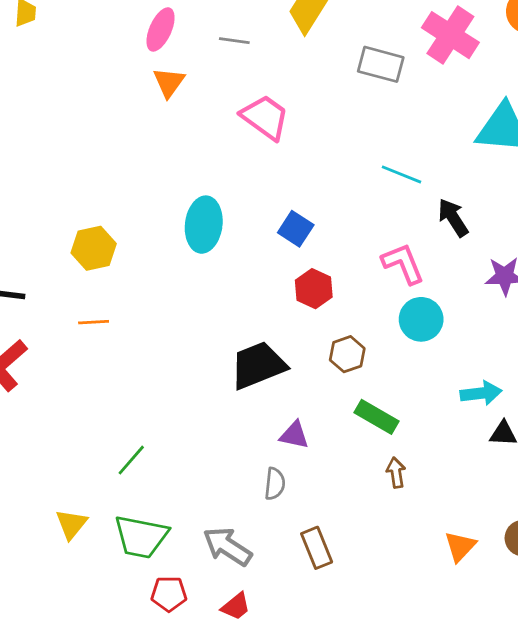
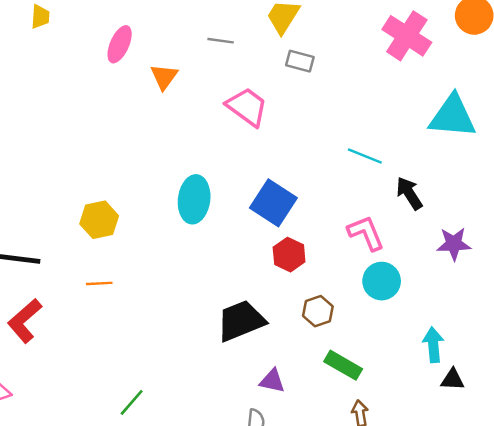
pink ellipse: (161, 29) -> (120, 44), moved
gray rectangle: (381, 64) -> (300, 61), moved, size x0.7
blue square: (296, 229) -> (273, 203), size x1.5
cyan arrow: (481, 393) -> (433, 345), turned -88

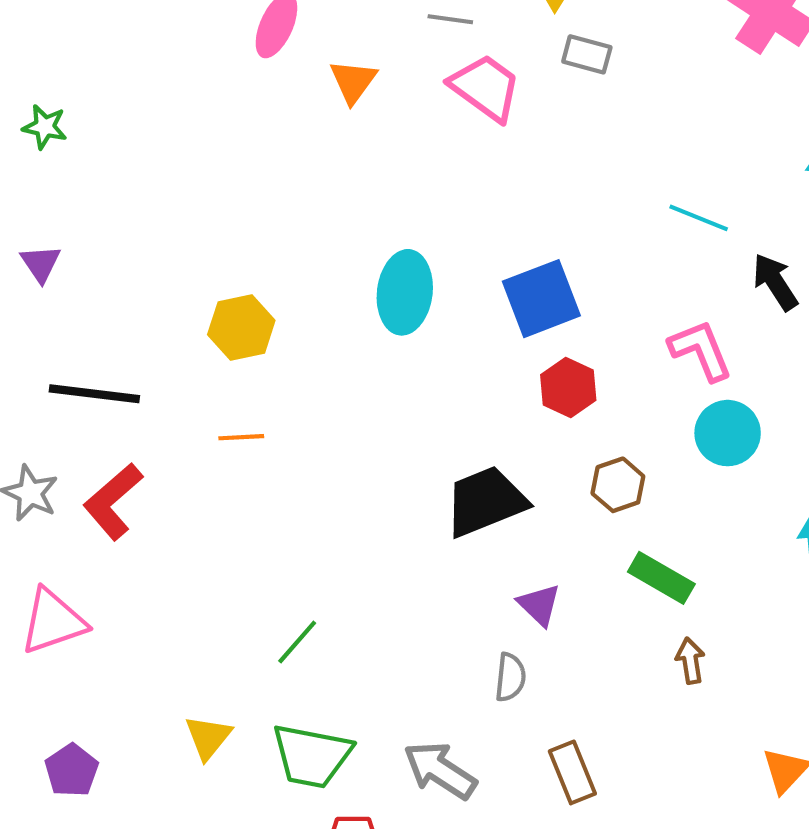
pink trapezoid: (247, 107) -> (485, 88), moved
blue square: (273, 203) -> (541, 299), turned 36
purple triangle: (272, 381) -> (539, 605), turned 32

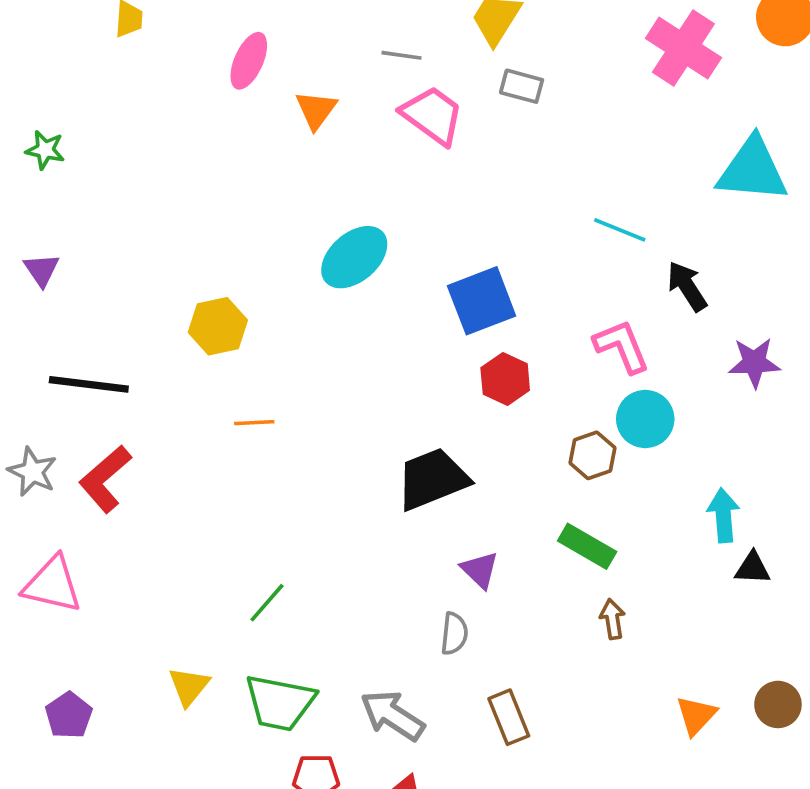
cyan ellipse: (405, 292) -> (354, 257), moved, turned 42
orange line: (241, 437) -> (254, 423), moved
brown hexagon: (618, 485) -> (592, 455), moved
pink triangle: (53, 621) -> (52, 584), turned 32

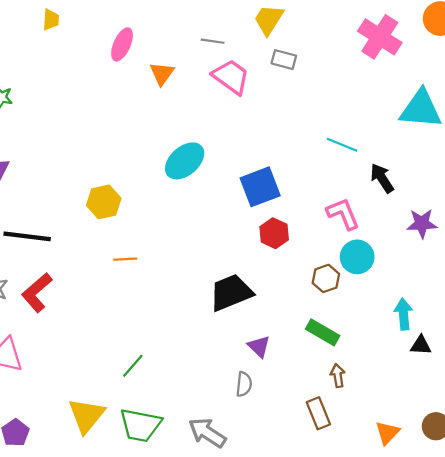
yellow triangle: (189, 686) -> (86, 415), size x1.5
brown rectangle: (509, 717) -> (318, 413), moved

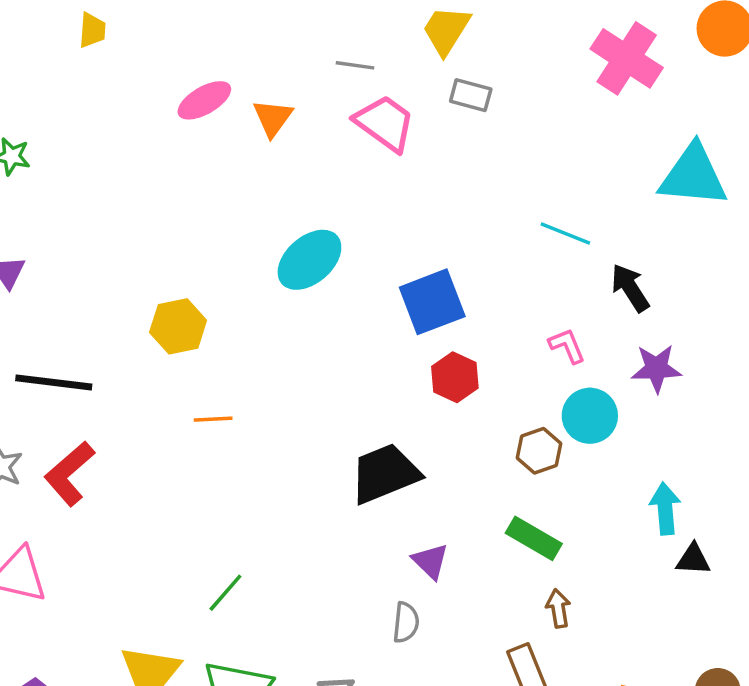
pink ellipse: (122, 44) -> (204, 100), moved, turned 36
pink L-shape: (343, 214) -> (567, 346), size x0.7
purple star: (422, 223) -> (656, 368), moved

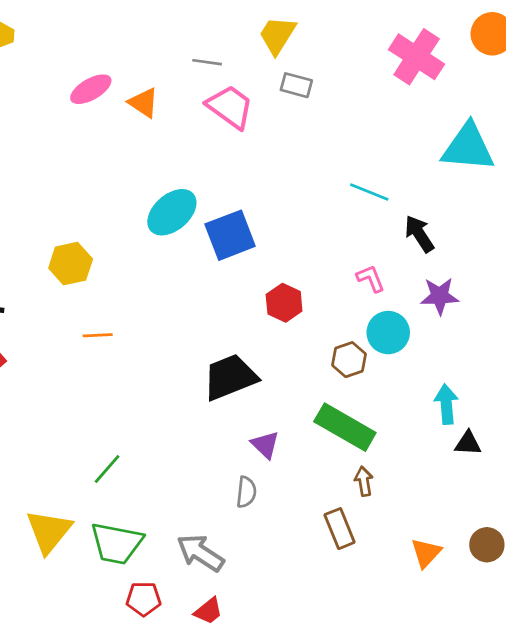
orange triangle: (273, 118) -> (144, 103), turned -32
blue square: (432, 302) -> (230, 235), moved
green rectangle: (534, 538) -> (345, 427), size x1.4

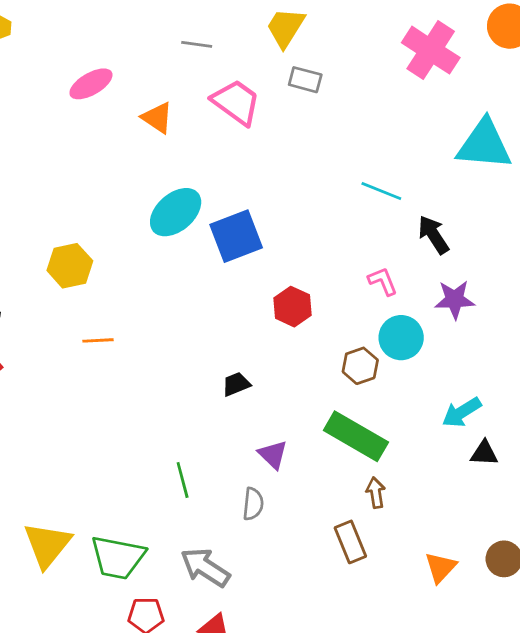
gray line: (207, 62) -> (197, 44), moved
orange triangle: (144, 103) -> (157, 118), moved
black trapezoid: (230, 377) -> (236, 384), size x0.5
cyan arrow: (446, 404) -> (462, 412), turned -117
green line: (107, 469) -> (183, 480), moved, turned -56

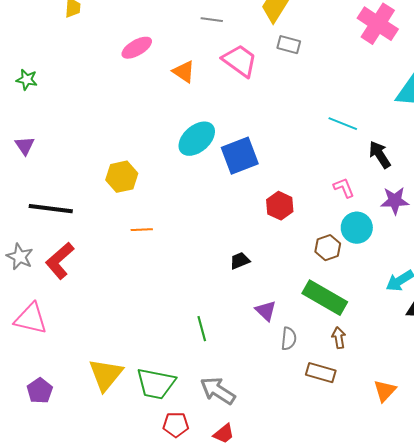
gray semicircle: (253, 504) -> (289, 339), moved
brown rectangle: (350, 542) -> (321, 373), turned -52

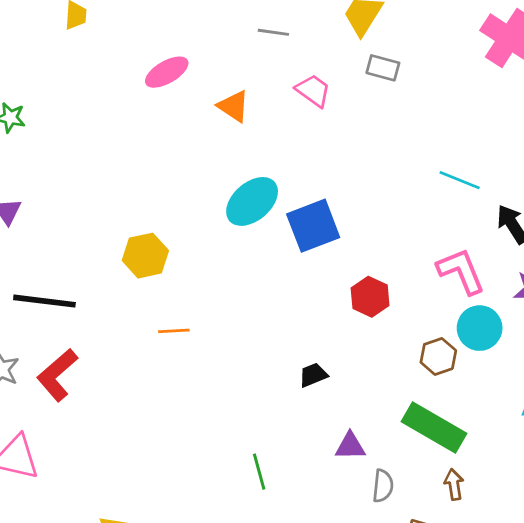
pink trapezoid: (240, 61) -> (313, 91), size x0.7
pink L-shape: (344, 188) -> (461, 271), size x1.6
purple triangle: (266, 311) -> (350, 446), turned -45

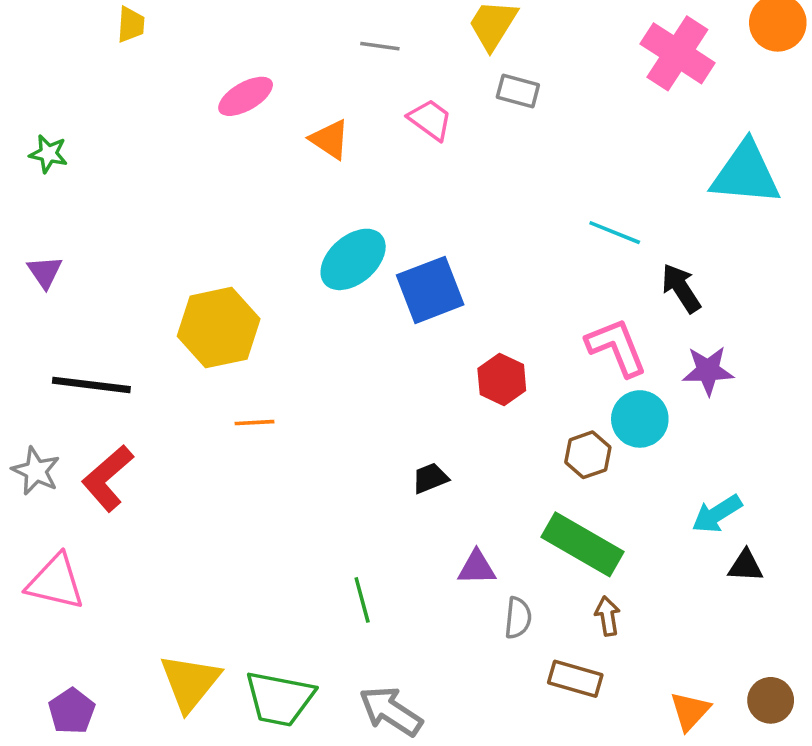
yellow hexagon: (145, 256) -> (219, 328), size x1.4

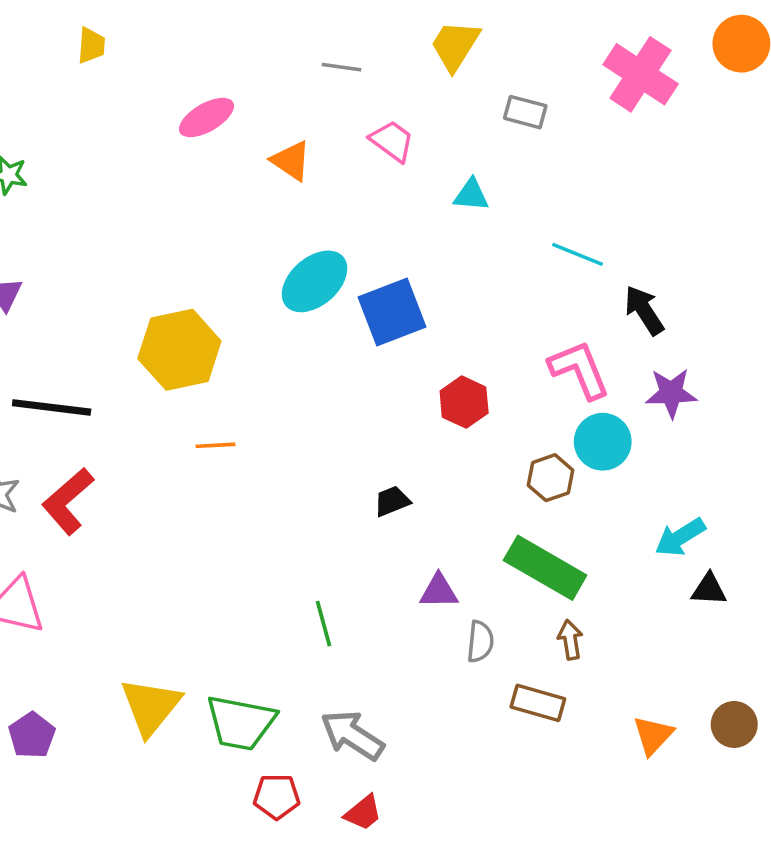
gray rectangle: (518, 91) -> (525, 112), moved
cyan triangle: (746, 173) -> (471, 195), moved, size x0.5

